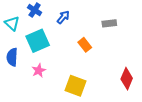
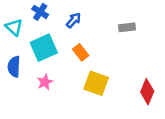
orange rectangle: (85, 45) -> (81, 52), moved
yellow square: (76, 86) -> (96, 83), moved

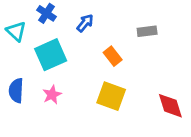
orange rectangle: (81, 52) -> (113, 56), moved
blue semicircle: (14, 67) -> (16, 91), moved
red diamond: (147, 92) -> (170, 106), turned -40

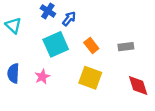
blue cross: (46, 13) -> (48, 11), moved
gray rectangle: (147, 31) -> (126, 47), moved
cyan square: (51, 55) -> (56, 44), moved

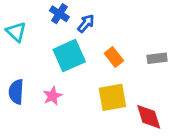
yellow square: (90, 78) -> (112, 97), turned -30
red diamond: (138, 86) -> (149, 117), moved

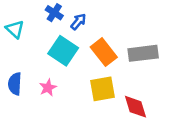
cyan square: (69, 56) -> (63, 51), turned -32
orange rectangle: (114, 57) -> (104, 52), size x1.5
gray rectangle: (157, 58) -> (143, 53), size x1.6

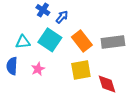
cyan triangle: (15, 29) -> (23, 42), moved, turned -49

